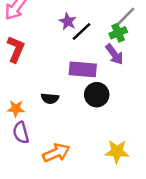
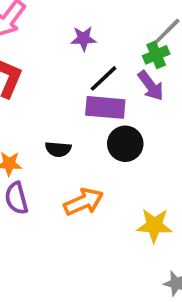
purple star: (68, 21) -> (84, 39), turned -30
black line: (82, 31) -> (103, 78), moved
orange arrow: (56, 153) -> (84, 202), moved

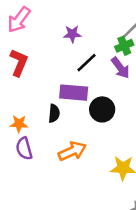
purple rectangle: (105, 107) -> (74, 93), moved
black semicircle: (58, 149) -> (54, 113), turned -90

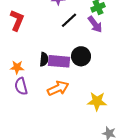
purple rectangle: (74, 93) -> (59, 61), moved

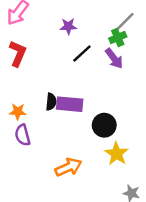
black circle: (81, 56) -> (104, 125), moved
orange arrow: (58, 88) -> (68, 167), moved
yellow star: (97, 101) -> (117, 154), turned 30

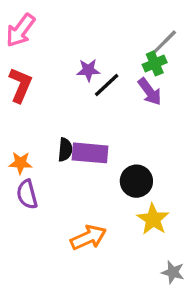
purple star: (68, 26) -> (88, 70), moved

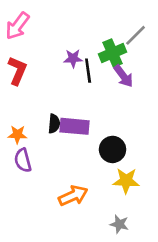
green cross: (155, 63) -> (113, 53), moved, size x1.4
black line: (107, 85) -> (88, 71), turned -55
yellow star: (153, 219) -> (126, 181), turned -30
gray star: (173, 272) -> (119, 224), moved

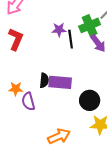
purple semicircle: (23, 160) -> (28, 101), moved

